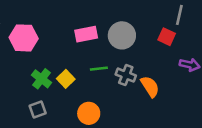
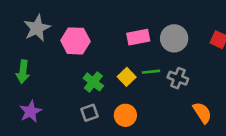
yellow square: (66, 79) -> (127, 77), moved
orange semicircle: (150, 87) -> (202, 113), moved
orange circle: (89, 113) -> (125, 115), moved

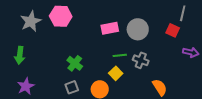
pink hexagon: (75, 41) -> (61, 16), moved
yellow square: (127, 77) -> (116, 73), moved

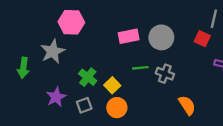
gray star: (31, 21) -> (53, 51), moved
yellow square: (116, 73) -> (112, 85), moved
purple star: (26, 86) -> (56, 97), moved

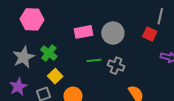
gray star: (53, 51) -> (24, 57), moved
green cross: (88, 77) -> (49, 53), moved
yellow square: (112, 85) -> (55, 76), moved

